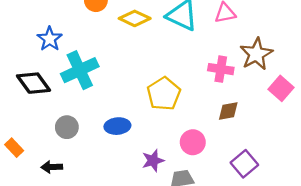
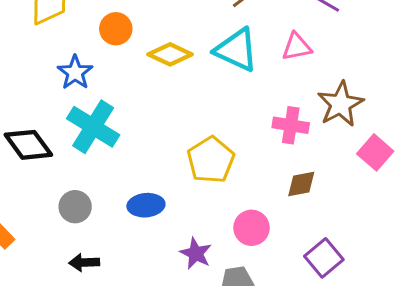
blue star: (50, 39) -> (75, 72), moved
cyan cross: (80, 70) -> (93, 127), turned -33
purple star: (153, 161) -> (196, 253), turned -30
black arrow: (52, 167) -> (84, 262), moved

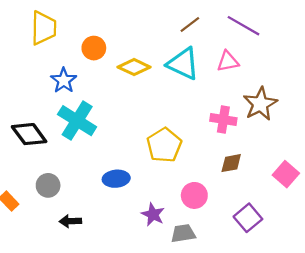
pink square: (375, 152) -> (286, 174), moved
gray circle: (75, 207) -> (48, 185), moved

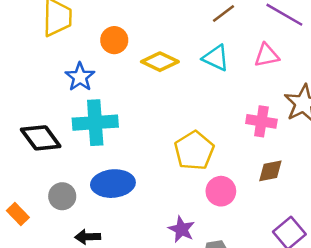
cyan triangle: (183, 64) -> (216, 58), size x0.7
cyan cross: (77, 121) -> (95, 123), turned -36
blue ellipse: (116, 179) -> (113, 184), moved, size x1.4
pink circle: (194, 195) -> (221, 191), moved

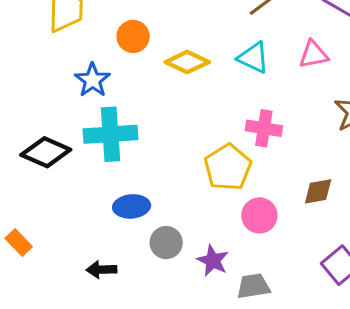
pink cross: (261, 121) -> (264, 128), moved
black diamond: (41, 138) -> (46, 152), turned -30
blue ellipse: (113, 184) -> (132, 206), size x0.7
gray circle: (62, 196) -> (166, 243), moved

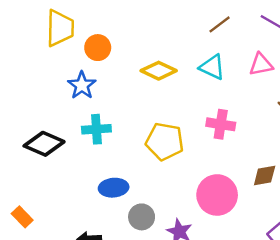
orange circle: (133, 36) -> (98, 48), moved
cyan cross: (110, 134) -> (96, 129), size x0.7
yellow pentagon: (228, 167) -> (165, 141), moved, turned -30
pink circle: (259, 215) -> (217, 195), size x1.4

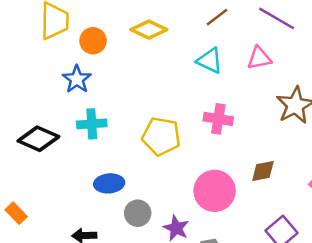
yellow diamond: (159, 71) -> (149, 30), moved

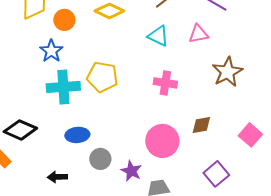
cyan cross: (92, 124) -> (63, 87), size x1.4
yellow pentagon: (161, 136) -> (102, 77), moved
black diamond: (38, 139) -> (20, 130), moved

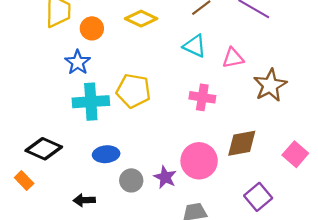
pink triangle: (198, 34) -> (233, 58), moved
brown diamond: (201, 125) -> (242, 143), size x1.4
purple star: (131, 171) -> (165, 177), moved

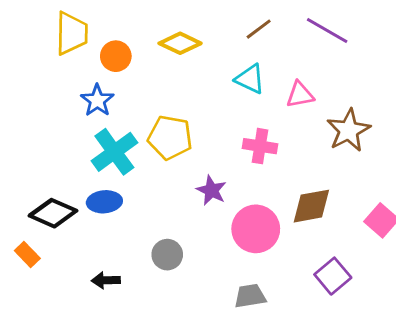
cyan cross: (91, 102) -> (114, 152), turned -32
blue ellipse: (106, 154) -> (104, 202), moved
purple star: (165, 177) -> (211, 190), moved

